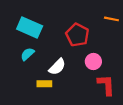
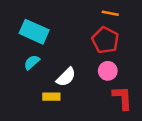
orange line: (111, 19) -> (110, 13), moved
red pentagon: (77, 35) -> (105, 40), moved

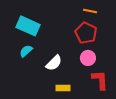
yellow rectangle: (51, 97) -> (63, 88), moved

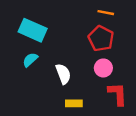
white semicircle: (54, 63) -> (63, 74), turned -66

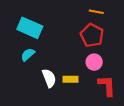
white semicircle: (63, 74) -> (49, 78), moved
yellow rectangle: (74, 103) -> (71, 79), moved

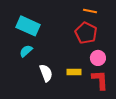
pink circle: (94, 62) -> (98, 58), moved
yellow rectangle: (71, 79) -> (74, 72), moved

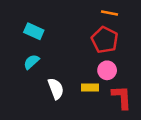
cyan rectangle: (28, 26) -> (34, 31), size x0.7
pink circle: (98, 58) -> (107, 70), moved

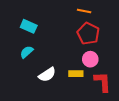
orange line: (110, 13) -> (84, 11), moved
white semicircle: (56, 89) -> (47, 75), turned 78

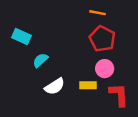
cyan rectangle: (29, 26) -> (21, 36), moved
cyan semicircle: (27, 52) -> (40, 60), moved

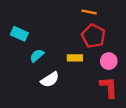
pink circle: (105, 69) -> (109, 61), moved
yellow rectangle: (88, 85) -> (75, 58), moved

